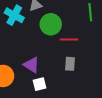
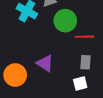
white square: (40, 84) -> (80, 84), moved

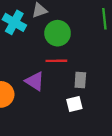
red line: (84, 37) -> (56, 61), moved

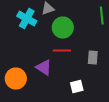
gray rectangle: (80, 80) -> (93, 58), moved

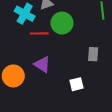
red line: (62, 50) -> (39, 33), moved

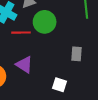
white square: (77, 84) -> (59, 85), turned 32

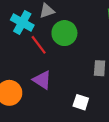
red line: (21, 33) -> (39, 45), turned 54

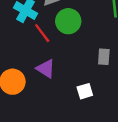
white square: (81, 102) -> (85, 91), turned -35

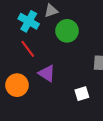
red line: (42, 33) -> (28, 49), moved

